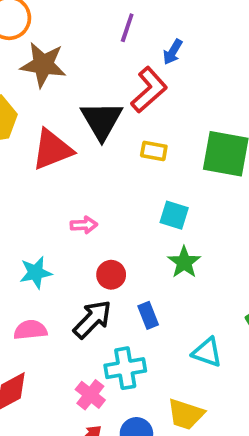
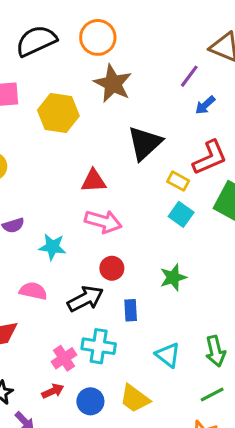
blue arrow: (173, 52) -> (205, 105), moved
red L-shape: (149, 90) -> (210, 158), moved
red triangle: (52, 150) -> (94, 181), moved, size x0.7
cyan square: (174, 215) -> (181, 214), moved
pink arrow: (84, 225) -> (103, 222), size x1.6

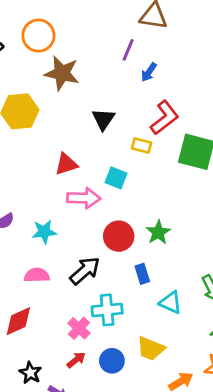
black triangle: (145, 143) -> (103, 119), size x0.7
cyan square: (181, 214) -> (116, 178), moved
red circle: (112, 268) -> (119, 236), moved, size x1.4
blue rectangle: (131, 310) -> (142, 274), moved

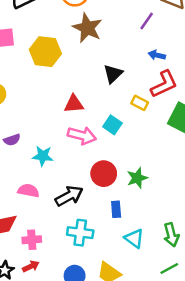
blue arrow: (149, 72) -> (157, 55), moved, turned 56
pink cross: (79, 328) -> (32, 240), moved, turned 30
red arrow: (76, 360) -> (31, 266), moved

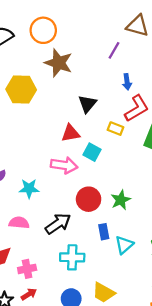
blue arrow: (157, 55) -> (127, 82), turned -105
red triangle: (74, 104) -> (71, 133), moved
cyan triangle: (134, 238) -> (124, 245), moved, turned 48

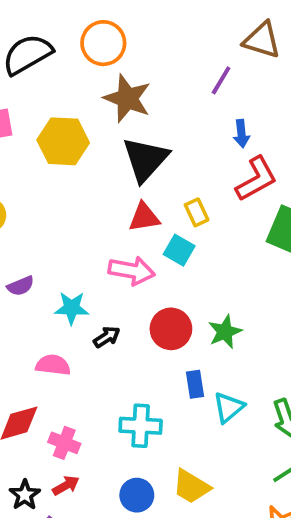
black triangle: (87, 104) -> (145, 159), moved, size x1.5
yellow rectangle: (116, 129) -> (197, 212), moved, turned 42
black arrow: (58, 224) -> (107, 337), moved, size x0.6
pink cross: (27, 269) -> (64, 443), turned 30

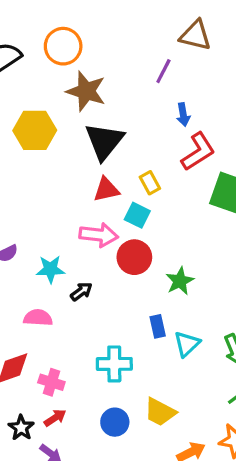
red circle: (171, 329) -> (134, 257), moved

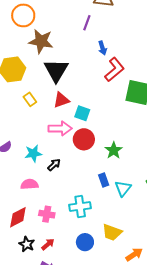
yellow rectangle: (150, 183) -> (30, 99), moved
pink cross: (51, 382) -> (47, 214), moved
black star: (21, 428) -> (27, 244), moved

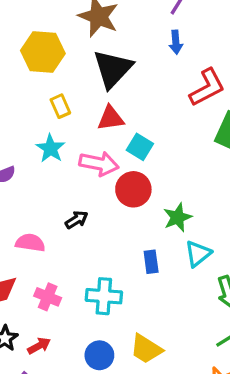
blue arrow: (102, 48) -> (176, 42), moved
cyan star: (33, 153) -> (51, 148), moved, turned 30
cyan triangle: (123, 188) -> (198, 254), moved

